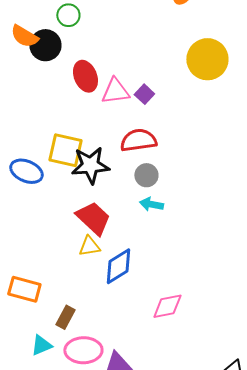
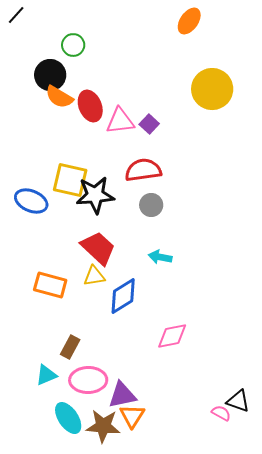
orange semicircle: (24, 36) -> (59, 97), moved
cyan arrow: (151, 204) -> (160, 257), moved
orange rectangle: (24, 289) -> (50, 285), moved

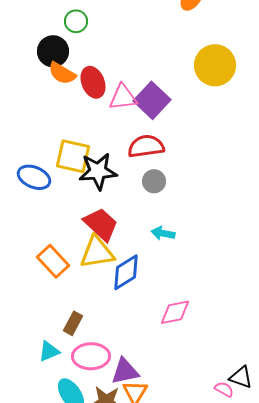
purple square: (149, 124) -> (152, 100), size x1.8
yellow triangle: (94, 276) -> (97, 252), size x1.6
orange rectangle: (50, 285) -> (53, 261), turned 32

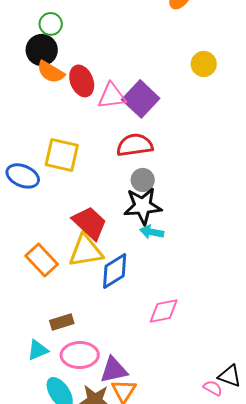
green circle: (76, 21) -> (51, 24), moved
yellow circle: (215, 65) -> (204, 64), size x0.6
black star: (98, 171) -> (143, 206), moved
brown rectangle: (73, 323) -> (62, 322), turned 45

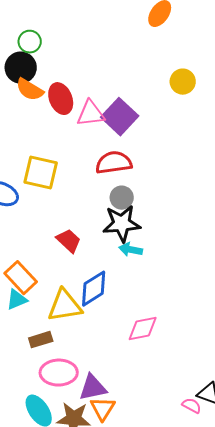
red trapezoid: (90, 223) -> (69, 241), size x0.7
yellow triangle: (86, 251) -> (65, 306), moved
cyan triangle: (38, 350) -> (17, 300), moved

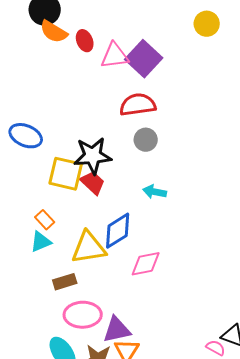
red ellipse: (61, 99) -> (85, 41), size x0.7
yellow square: (41, 173) -> (66, 174), moved
black star: (122, 224) -> (93, 156), moved
orange rectangle: (21, 278) -> (45, 220), size x0.6
pink diamond: (143, 329) -> (146, 264), moved

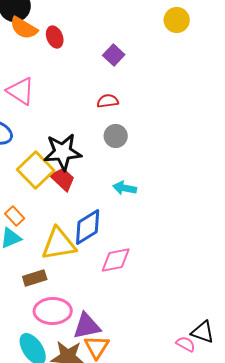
pink triangle: (115, 56) -> (21, 91), moved, turned 40
purple square: (144, 59) -> (114, 55), size x0.6
red semicircle: (138, 105) -> (108, 101), size x0.6
yellow square: (66, 174) -> (36, 170), turned 33

